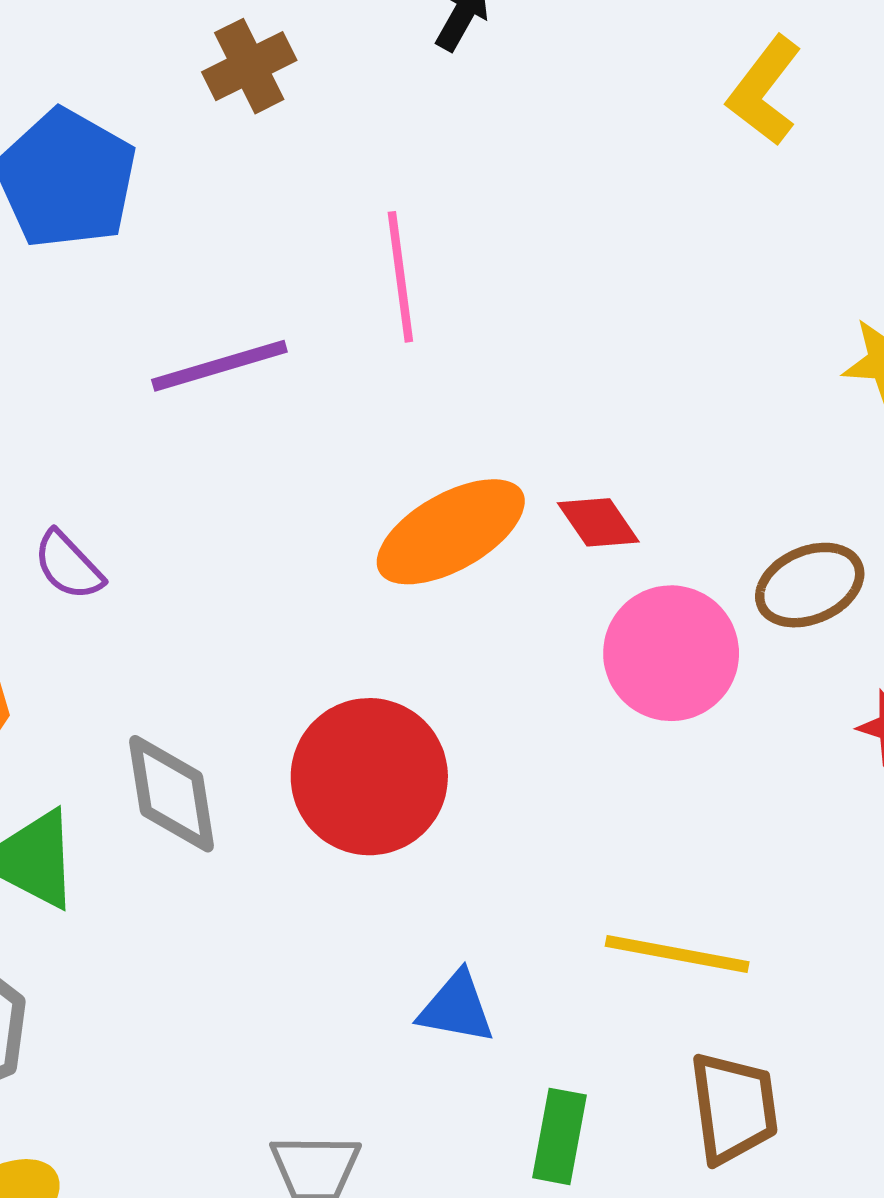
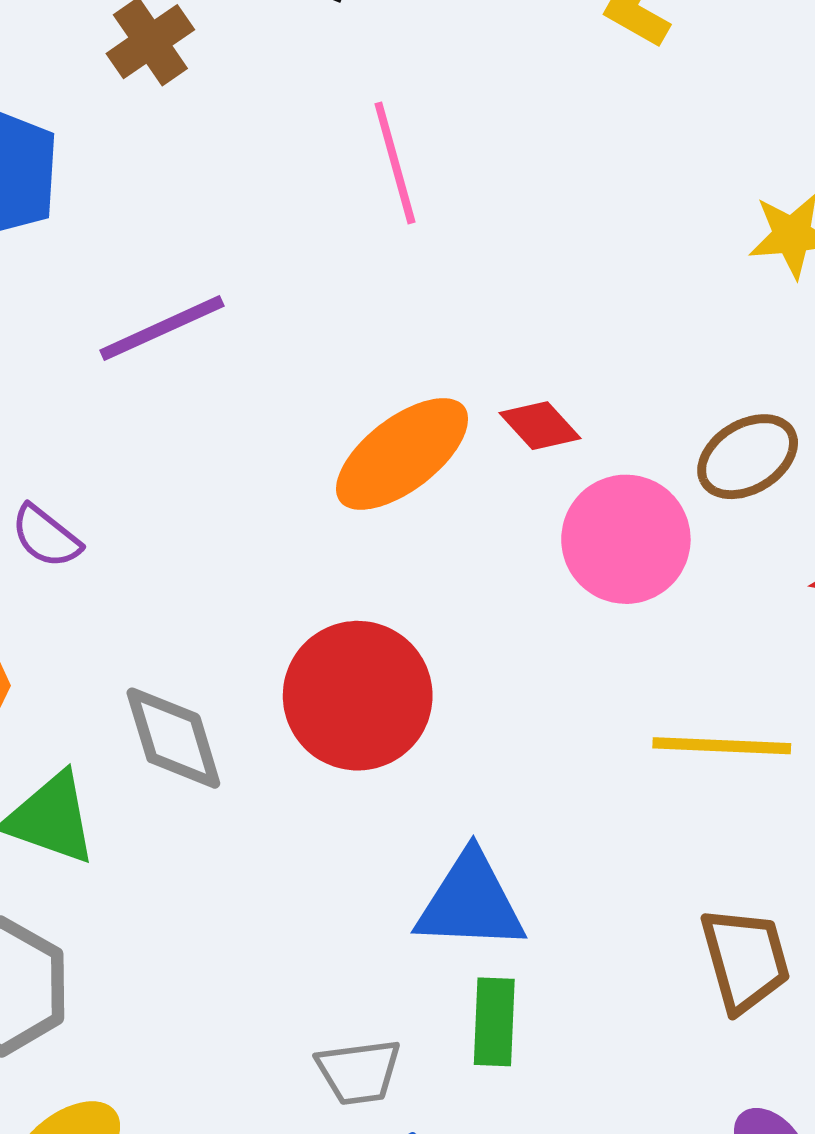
pink line: (400, 277) -> (395, 163), moved
yellow line: (677, 954) -> (722, 746), moved
blue triangle: (456, 1008) -> (471, 902), size x1.5
green rectangle: (560, 1136) -> (494, 1022), moved

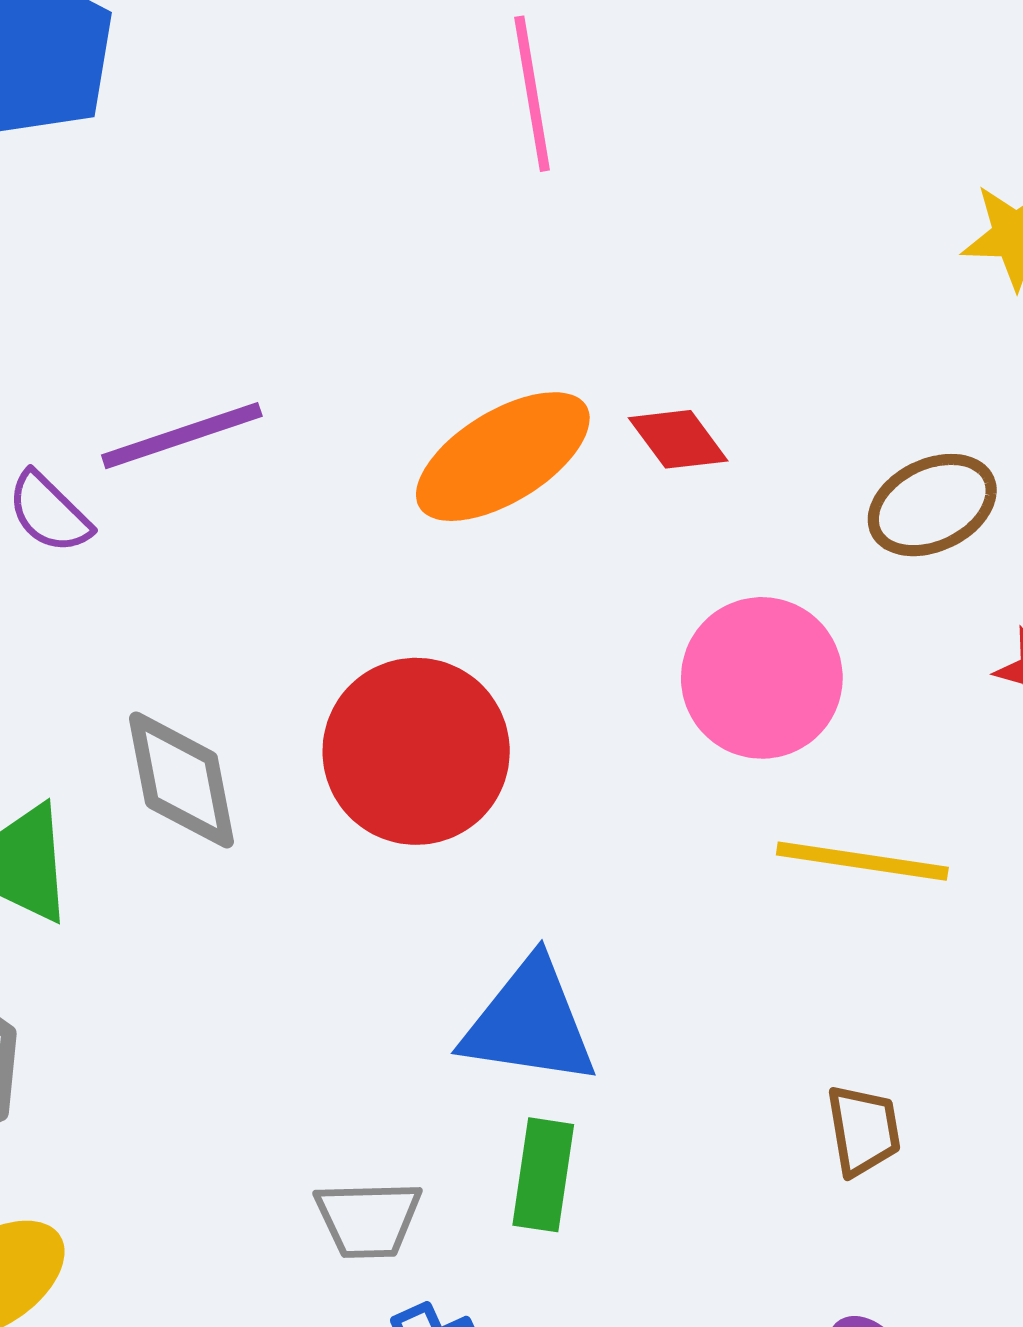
purple line: (162, 328) -> (182, 436), moved
pink circle: (626, 539) -> (762, 678), moved
brown trapezoid: (745, 960) -> (863, 1130), size x0.7

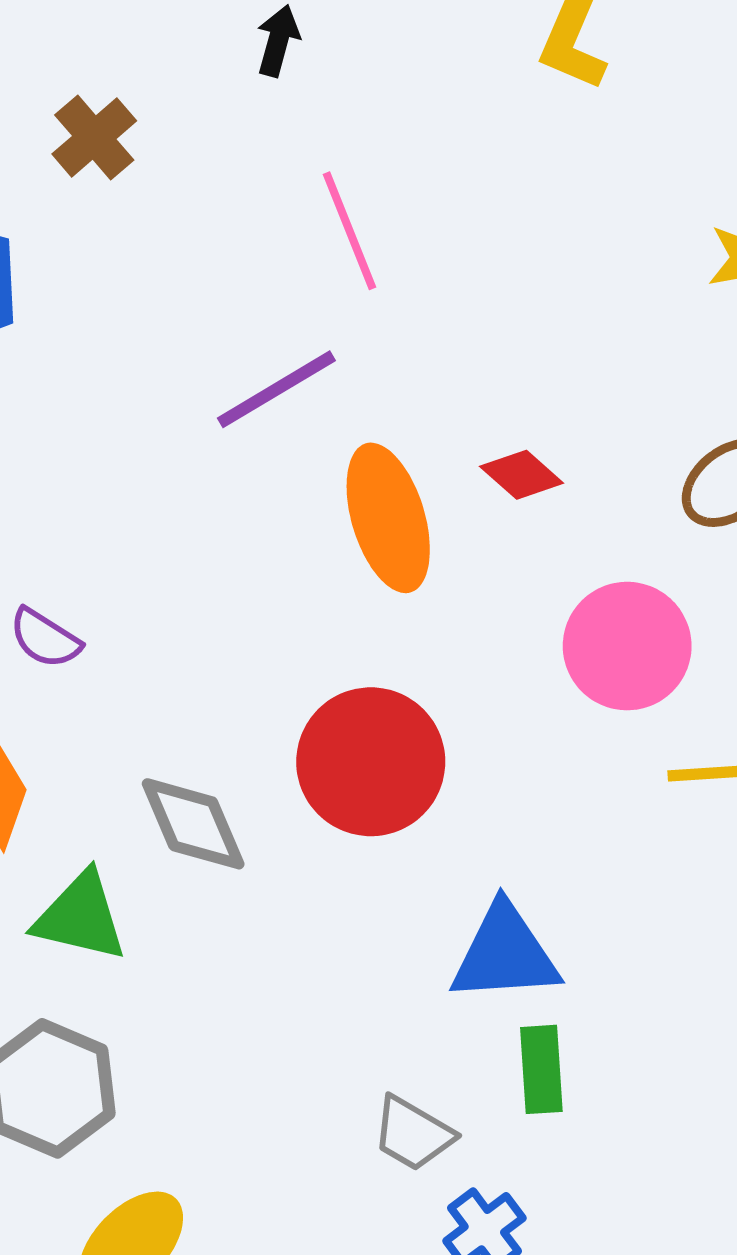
purple line: (182, 436) -> (276, 389), moved
orange ellipse: (503, 457) -> (388, 518), turned -63
gray trapezoid: (368, 1219) -> (413, 1134), turned 44

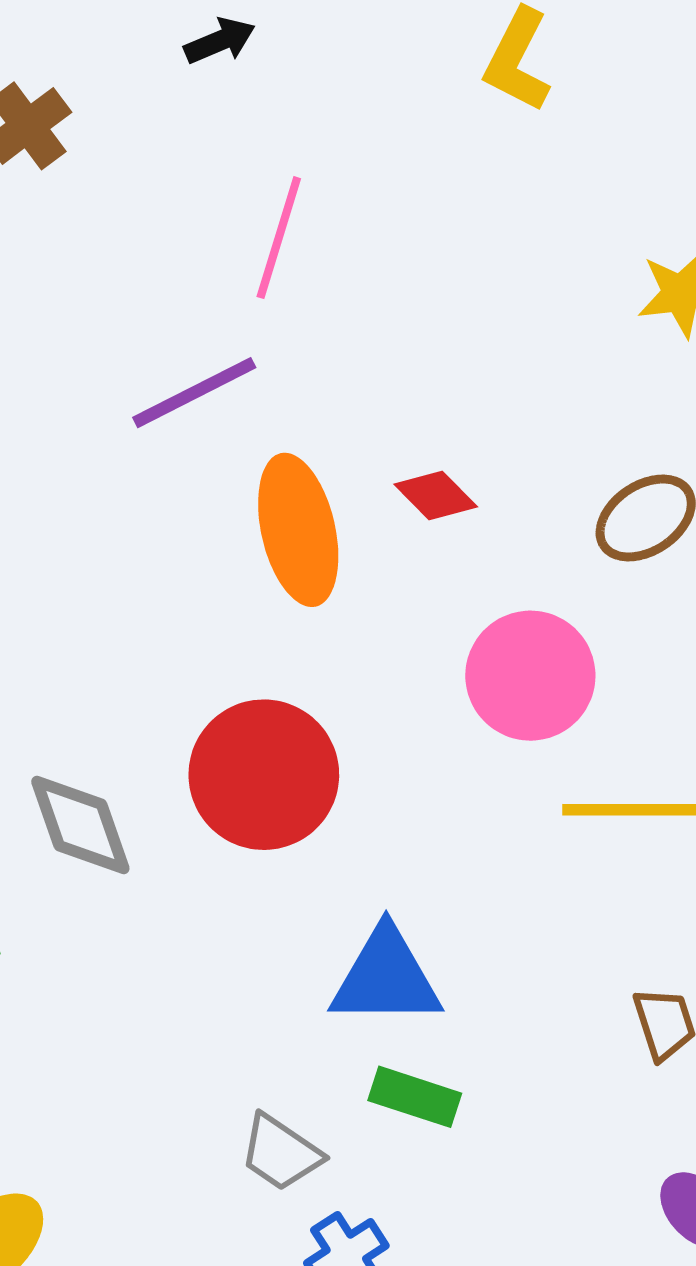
black arrow: (278, 41) -> (220, 41), turned 48
pink line: (349, 231) -> (279, 238), turned 35
green rectangle: (541, 1069) -> (415, 1097), turned -72

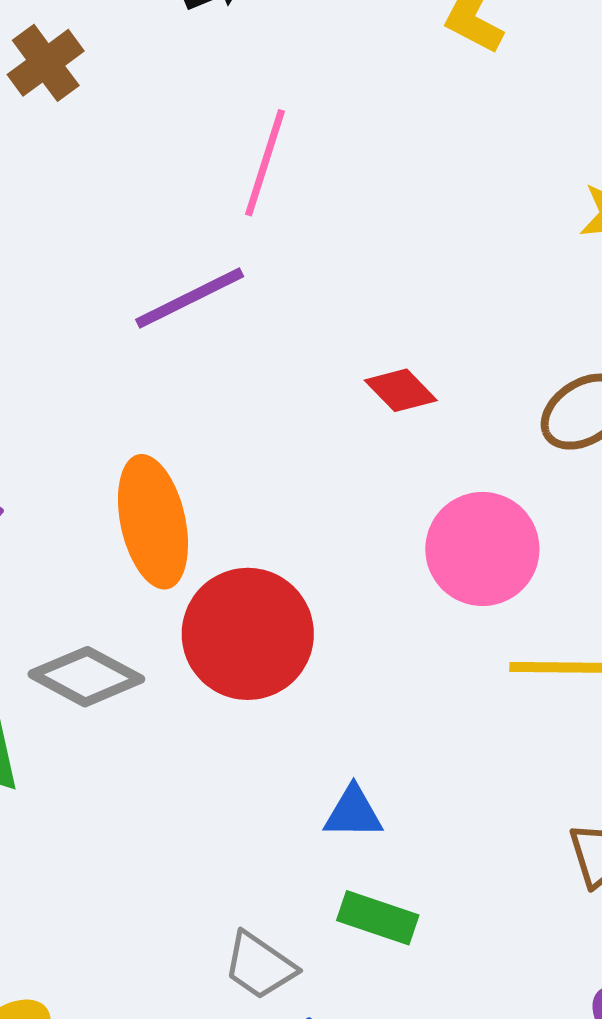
orange ellipse: (298, 530) -> (153, 522), moved
gray diamond: (80, 825) -> (86, 677), turned -43
blue triangle: (386, 977) -> (353, 813), size x0.6

